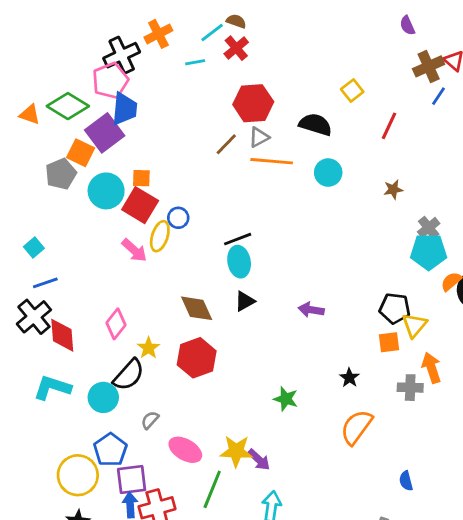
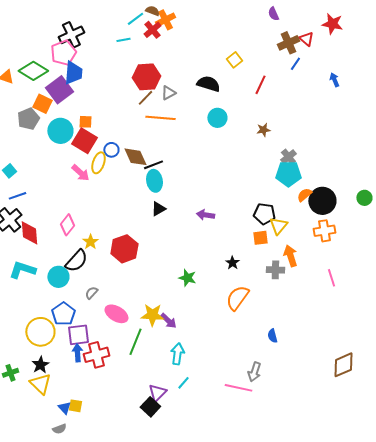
orange cross: (158, 34) -> (165, 20), moved
red hexagon: (253, 103) -> (146, 77), moved
orange line: (272, 161) -> (160, 118), moved
brown diamond: (197, 308) -> (135, 157), moved

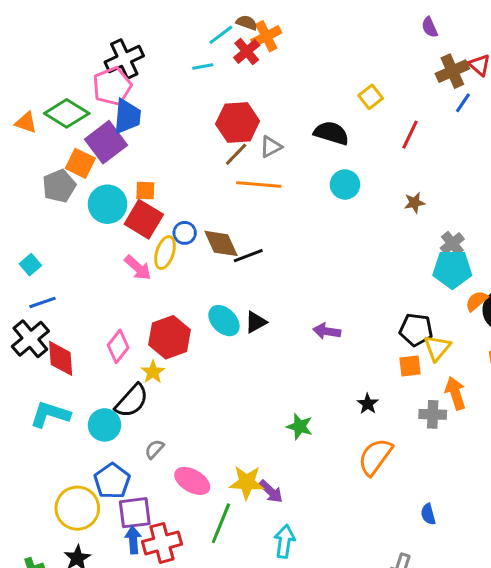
cyan ellipse: (154, 181) -> (224, 321), moved, turned -35
red hexagon: (124, 249) -> (170, 337), moved

